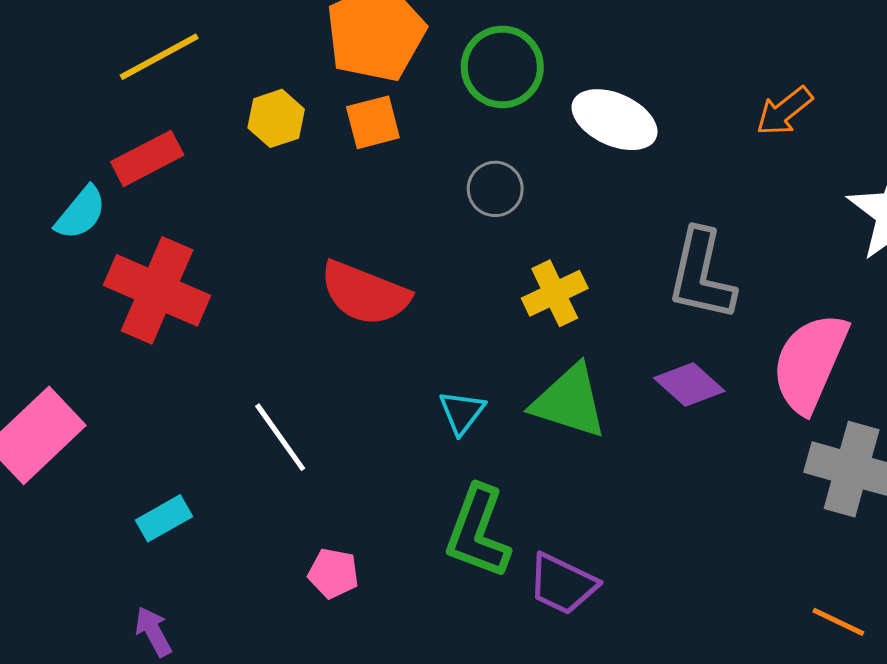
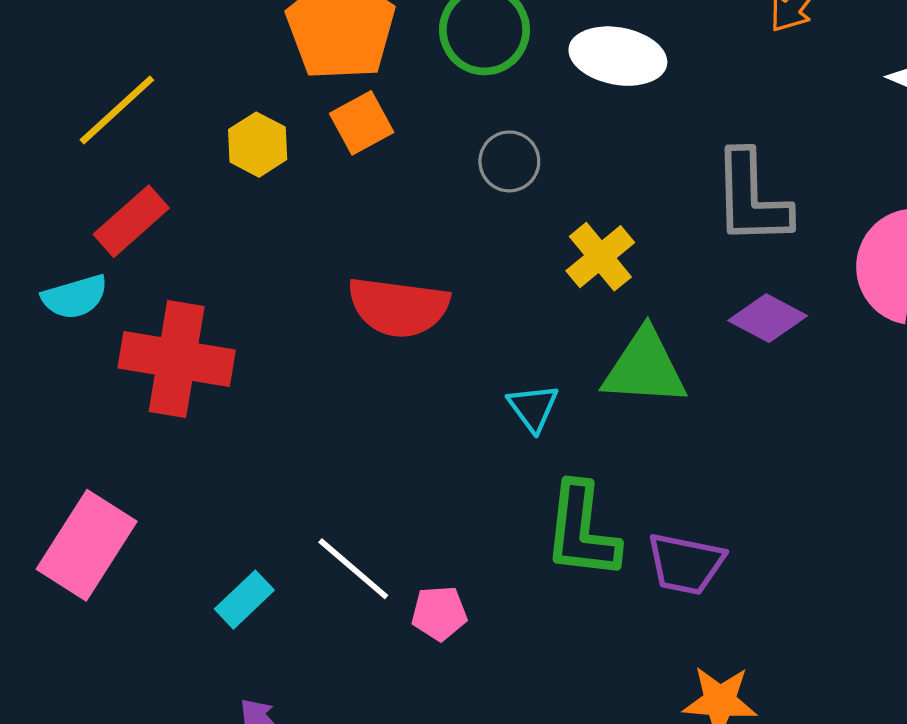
cyan semicircle: (81, 213) -> (75, 297), turned 48
white line: (280, 437) -> (353, 569), moved

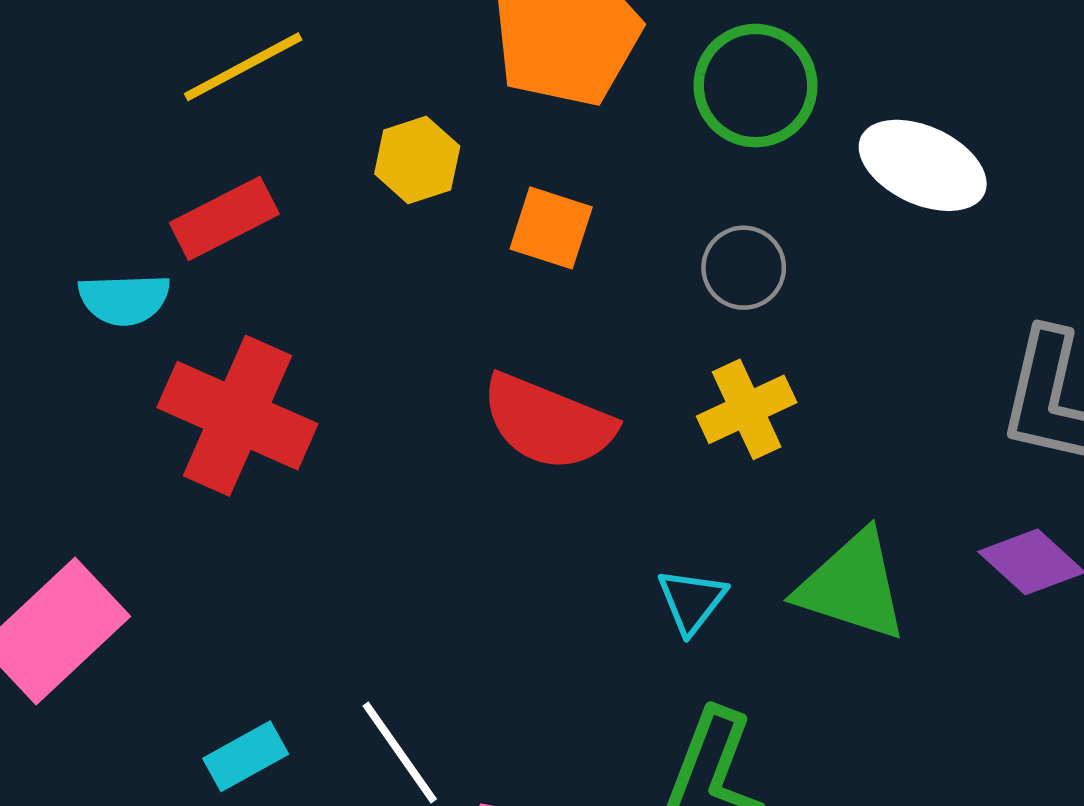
orange square: (362, 123) -> (551, 228), moved, turned 32
yellow cross: (600, 257) -> (747, 409), moved

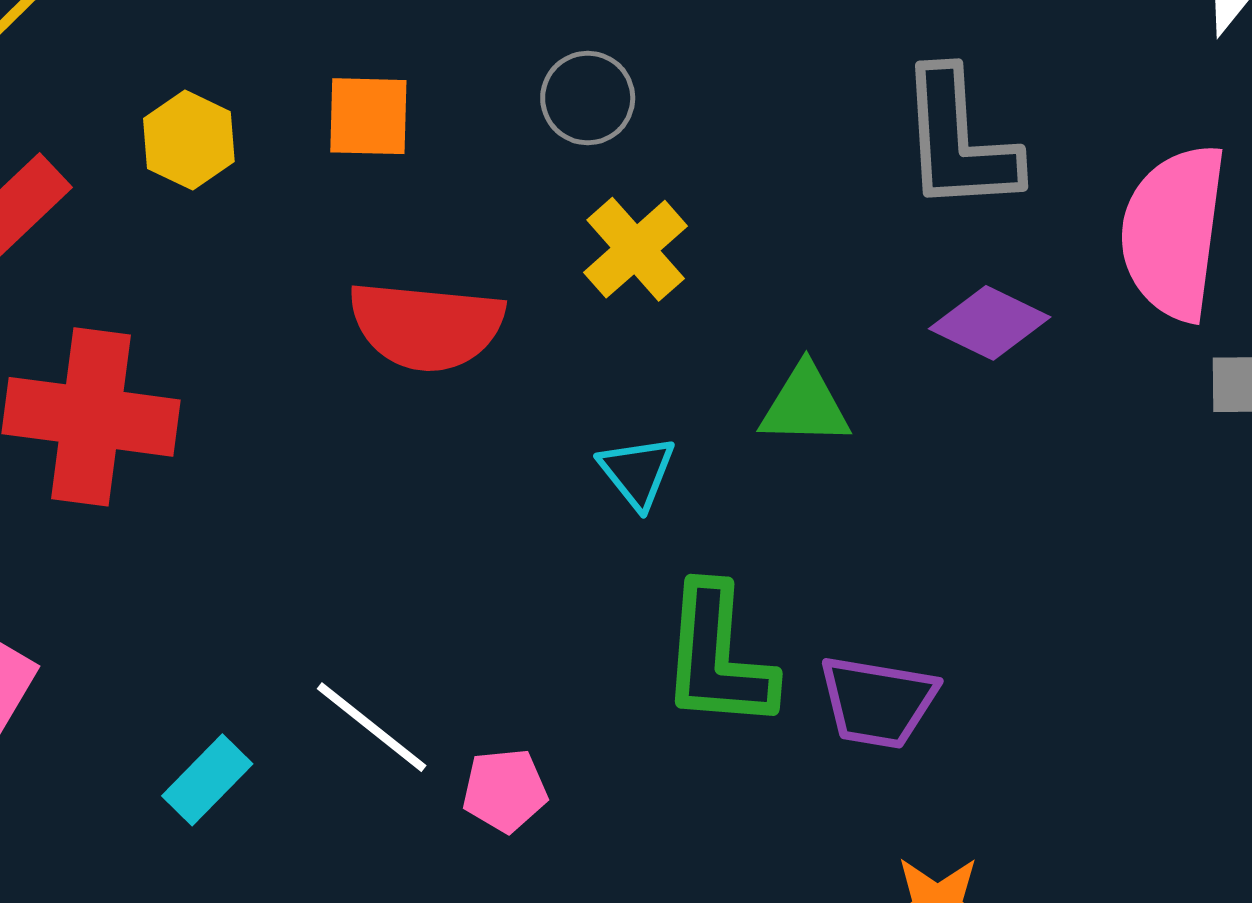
yellow hexagon: (417, 160) -> (189, 140), moved
green triangle: (852, 586) -> (805, 405), size x0.7

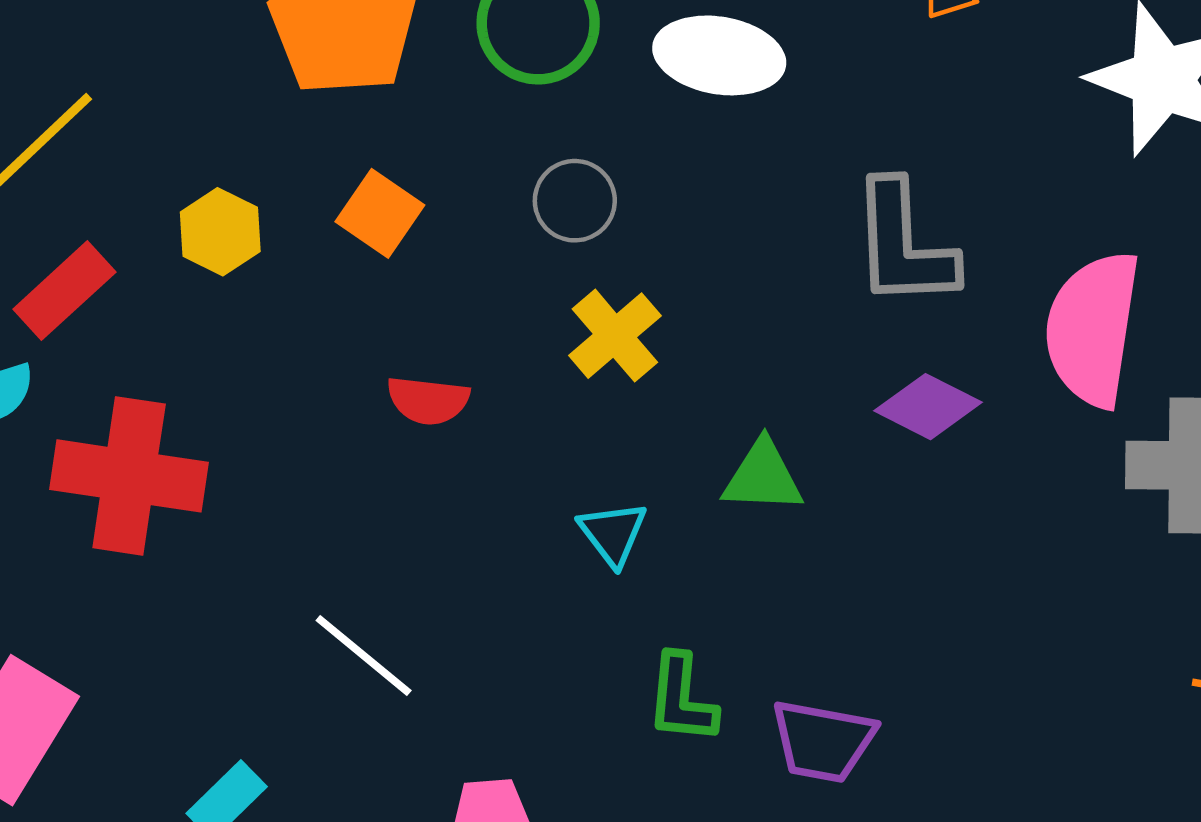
orange square: (368, 116) -> (380, 213), turned 32
red semicircle: (426, 326) -> (428, 400), size x0.6
green L-shape: (718, 657) -> (682, 699), size x0.7
white line: (372, 727) -> (364, 656), moved

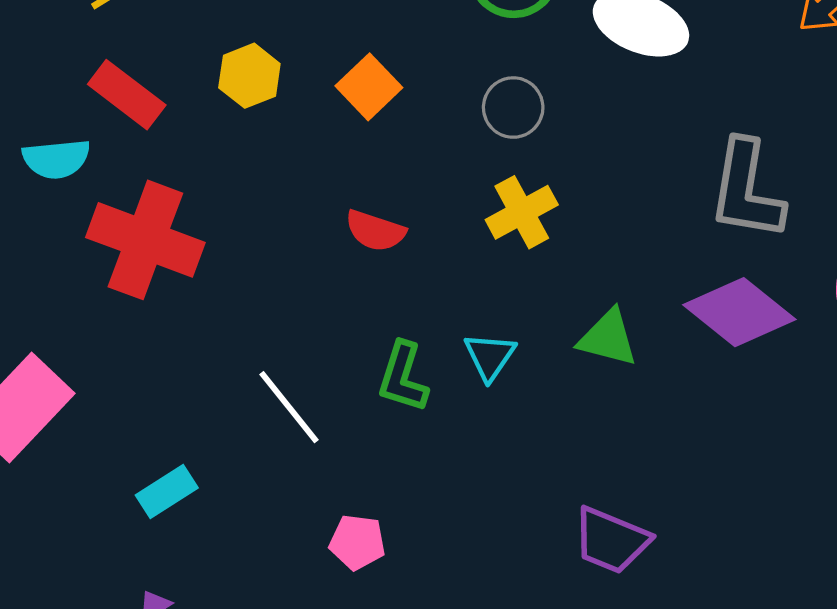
red rectangle: (64, 291) -> (127, 95), turned 68
purple diamond: (928, 407) -> (739, 312), size x1.4
green L-shape: (682, 699) -> (403, 377), moved

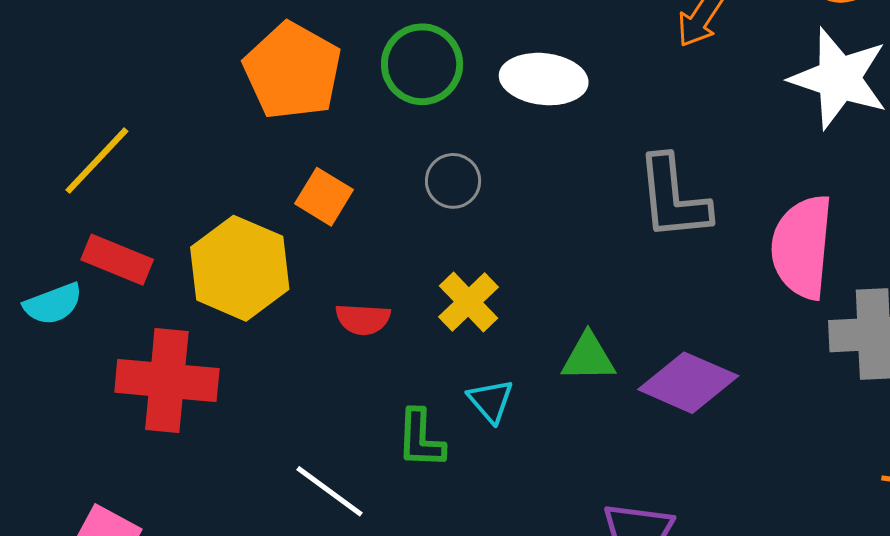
yellow hexagon: (249, 76) -> (240, 268), moved, size x1.8
cyan semicircle: (56, 159) -> (53, 304), moved
yellow cross: (522, 212) -> (469, 302), moved
purple diamond: (739, 312) -> (688, 383), moved

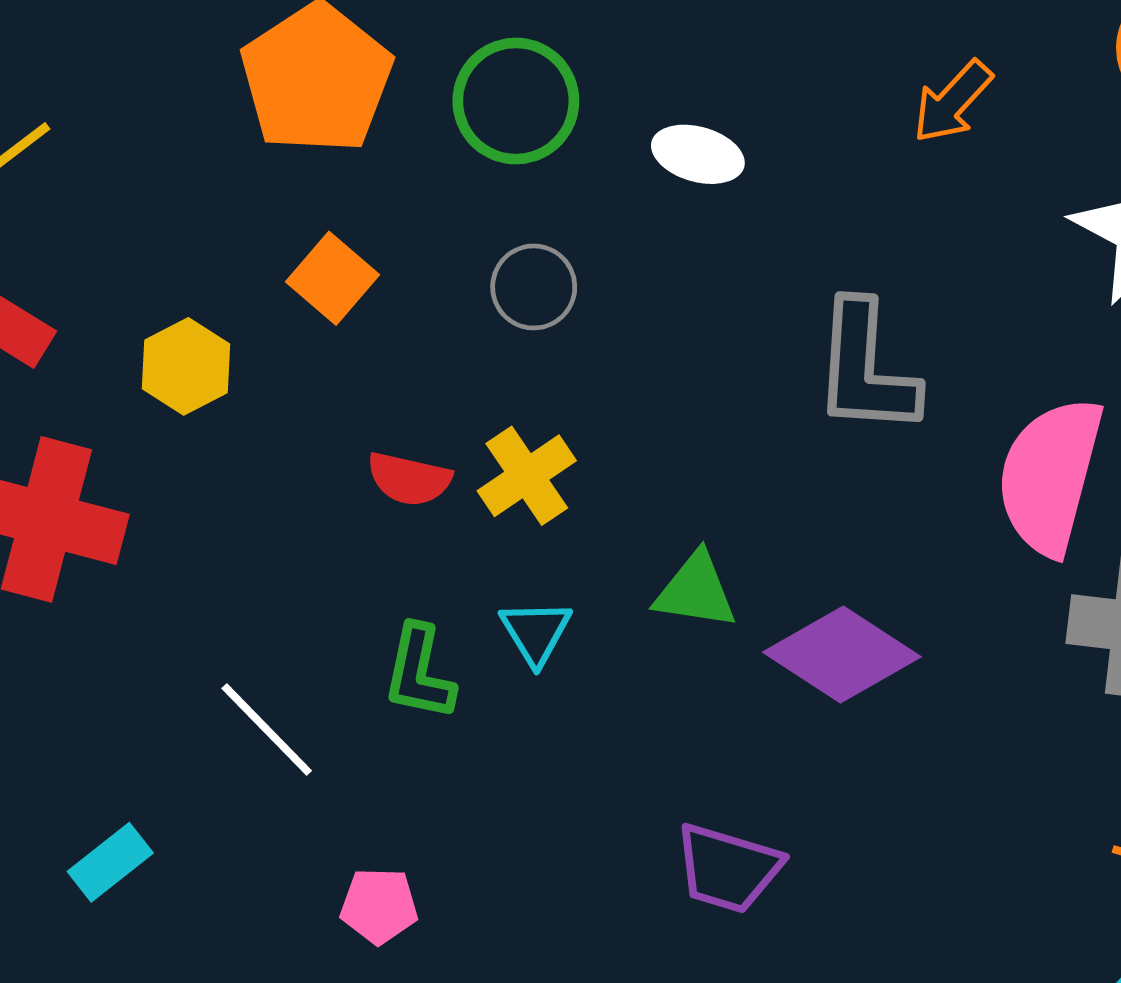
white ellipse: (544, 79) -> (698, 154), size x0.7
yellow hexagon: (240, 268) -> (186, 366), size x0.6
red semicircle: (363, 319) -> (409, 479), moved

